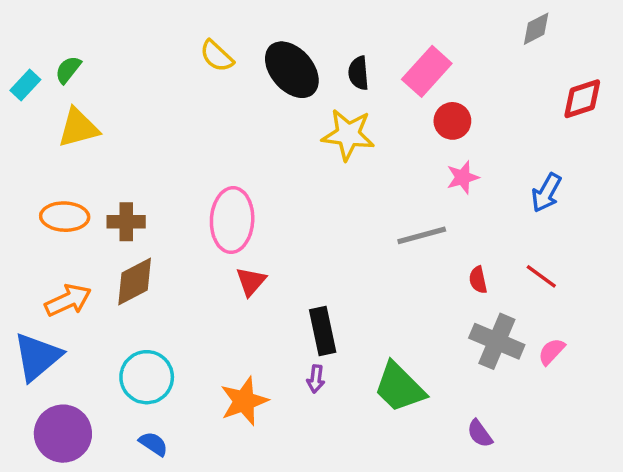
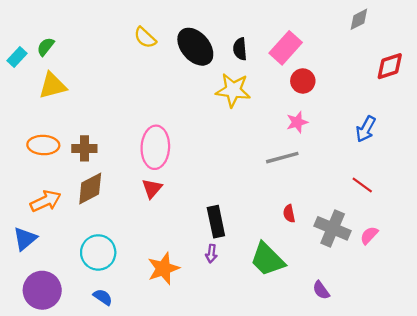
pink star: (463, 177) -> (297, 122), moved
red semicircle: (478, 280) -> (289, 214), moved
red triangle: (251, 282) -> (152, 188), moved
blue triangle: (37, 357) -> (25, 239), size x0.7

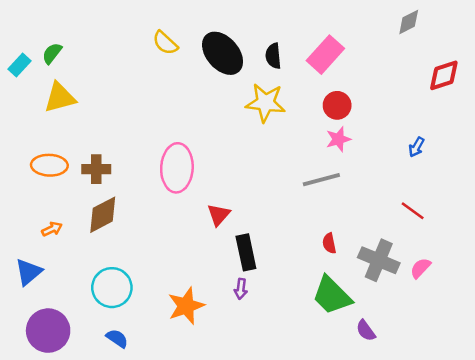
red circle: (303, 81) -> (337, 105), moved
blue arrow: (366, 129) -> (416, 147), size x0.7
red triangle: (152, 188) -> (219, 215), moved
orange arrow: (46, 201) -> (52, 229), size x0.6
green trapezoid: (267, 259) -> (332, 295), moved

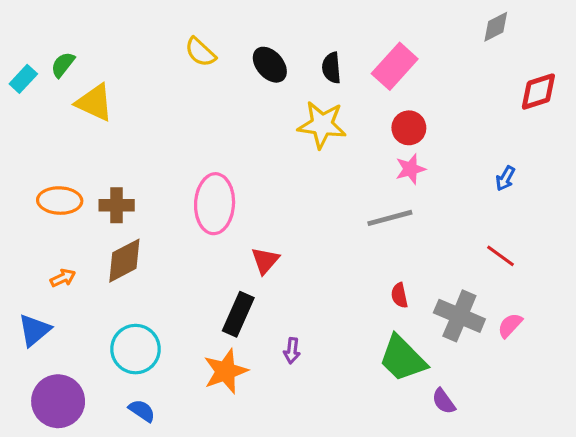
black ellipse: (223, 53) -> (270, 65), size x0.7
yellow triangle: (60, 98) -> (94, 103), moved, turned 40
black rectangle: (246, 252) -> (238, 314), moved, turned 36

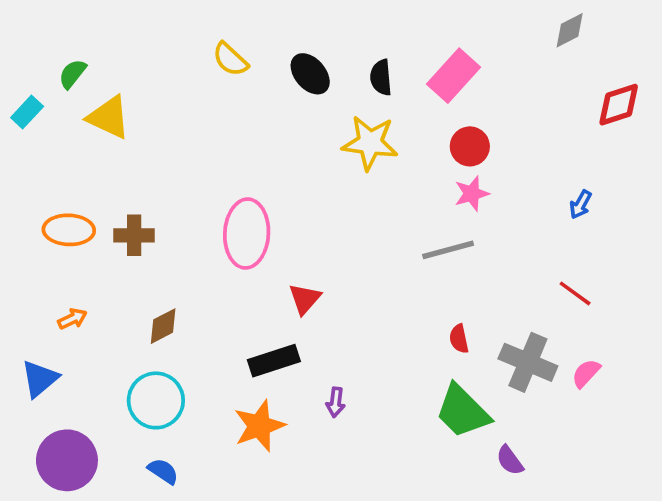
cyan rectangle: (23, 79) -> (27, 112), moved
brown diamond: (124, 261) -> (163, 326), moved, size x0.7
black rectangle: (238, 314) -> (274, 361), turned 48

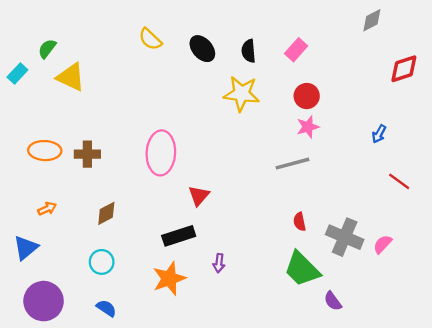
pink rectangle: (453, 76) -> (296, 50), size x0.7
red line: (575, 293) -> (399, 181), moved
cyan circle: (156, 400) -> (102, 262), size x0.7

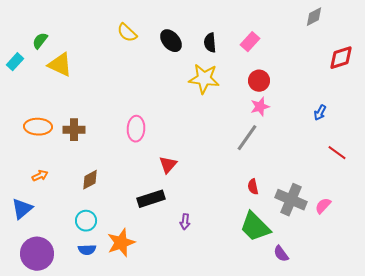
pink ellipse: (161, 153) -> (136, 129), size x0.7
gray line: (292, 164) -> (247, 138), turned -40
orange star: (169, 279) -> (121, 243), moved
blue semicircle: (106, 308) -> (87, 250), moved, turned 144

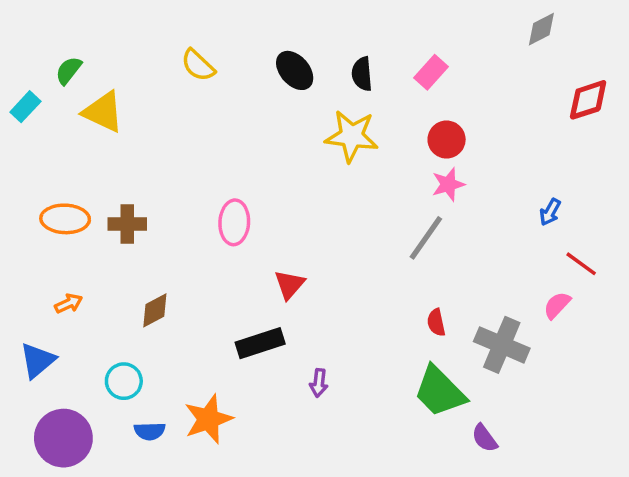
yellow semicircle: (127, 33) -> (198, 65), moved
blue arrow: (320, 113) -> (550, 212), moved
pink semicircle: (323, 206) -> (557, 305), moved
cyan circle: (86, 221) -> (124, 381), moved

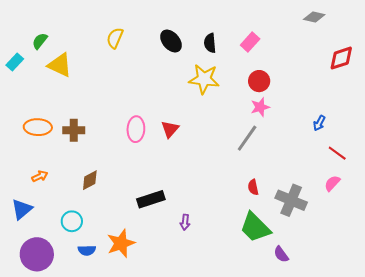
gray diamond: (541, 29) -> (314, 17), turned 40
yellow semicircle: (198, 65) -> (115, 38), turned 70
red triangle: (289, 284) -> (170, 129), moved
pink semicircle: (557, 305) -> (332, 183), moved

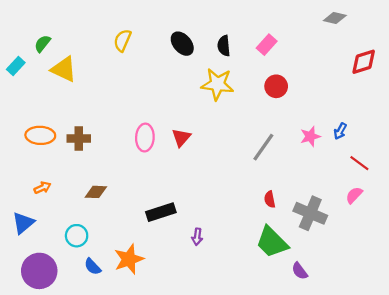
pink star: (260, 107) -> (310, 136), moved
brown diamond: (90, 180) -> (96, 192), turned 30
blue semicircle: (87, 250) -> (93, 267), turned 48

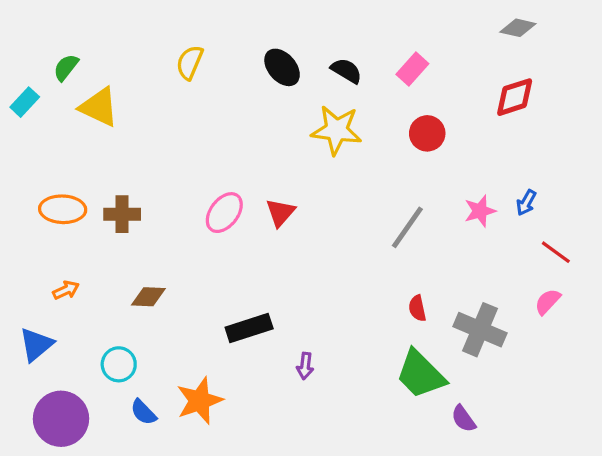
black semicircle: (224, 46) -> (346, 71), turned 126
red diamond: (364, 62) -> (515, 97), moved
pink ellipse: (145, 138) -> (224, 213), turned 35

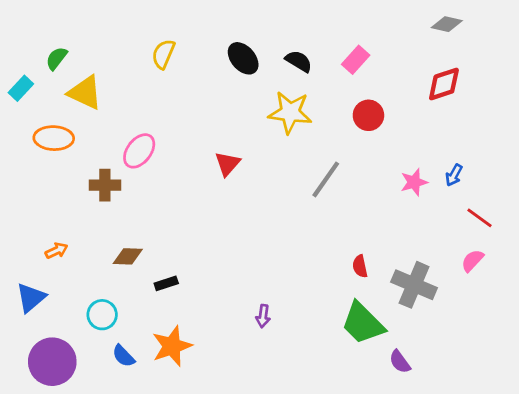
orange ellipse: (63, 209) -> (54, 138), moved
pink ellipse: (224, 213) -> (139, 151), moved
red triangle: (280, 213) -> (227, 164), moved
gray line: (407, 227) -> (326, 179), moved
black rectangle: (249, 328) -> (166, 283), moved, size x0.6

